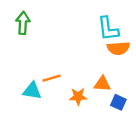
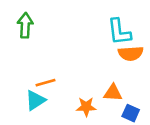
orange line: (52, 78) -> (46, 83), moved
cyan triangle: (32, 91) -> (35, 100), turned -42

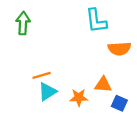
cyan L-shape: (119, 32) -> (96, 21), moved
cyan triangle: (35, 100) -> (47, 92), moved

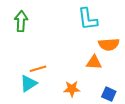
orange triangle: (103, 85) -> (94, 62), moved
cyan triangle: (47, 92) -> (28, 84), moved

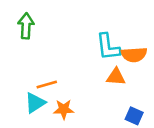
cyan L-shape: (88, 19) -> (108, 47), moved
orange star: (72, 89) -> (64, 109), moved

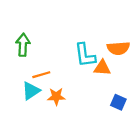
green arrow: (26, 26) -> (23, 45), moved
cyan L-shape: (108, 47) -> (85, 55), moved

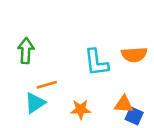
orange triangle: (102, 68) -> (124, 104), moved
orange star: (56, 97) -> (81, 109), moved

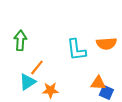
orange line: (47, 85) -> (37, 67), turned -35
orange star: (81, 109) -> (50, 90), moved

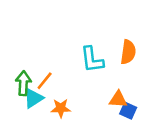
green arrow: (20, 40) -> (23, 83), moved
orange semicircle: (106, 44) -> (128, 52), turned -78

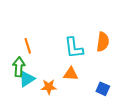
orange line: (45, 81) -> (28, 46), moved, turned -56
orange triangle: (118, 99) -> (71, 74), moved

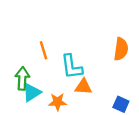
orange line: (28, 46) -> (43, 50), moved
cyan L-shape: (74, 48) -> (72, 67), moved

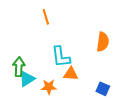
orange line: (43, 50) -> (46, 17), moved

